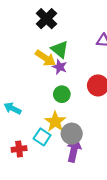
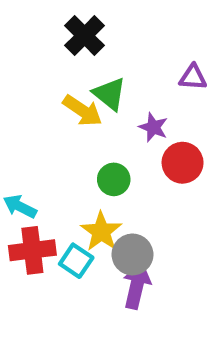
purple star: (60, 67) -> (153, 127), moved
red cross: (19, 149) -> (32, 250), moved, size x1.5

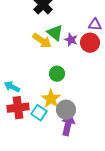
purple star: (153, 127) -> (71, 40), moved
red circle: (183, 163) -> (90, 43), moved

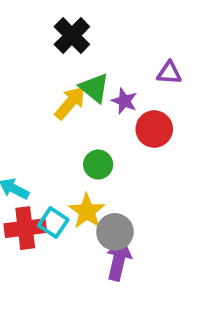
yellow arrow: (42, 41) -> (70, 103), turned -84
red circle: (90, 43) -> (154, 129), moved
cyan square: (39, 113) -> (53, 223), moved

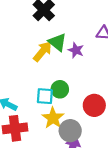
red circle: (154, 129) -> (94, 105), moved
cyan square: (53, 223) -> (45, 96), moved, turned -30

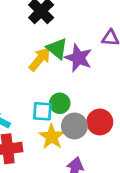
purple star: (76, 50) -> (78, 58), size x1.5
gray circle: (70, 131) -> (74, 126), moved

